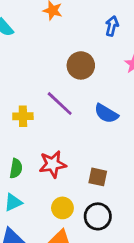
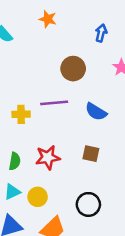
purple line: (60, 104) -> (54, 103), turned -48
brown square: (98, 177) -> (91, 154), moved
yellow circle: (62, 208) -> (38, 197), moved

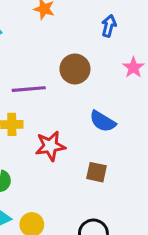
purple line: (54, 103) -> (29, 89), moved
red star: (48, 157) -> (50, 146), moved

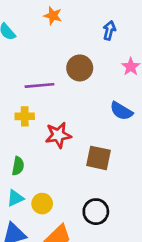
blue semicircle: (103, 121) -> (121, 111), moved
brown square: (96, 172) -> (99, 158), size x1.4

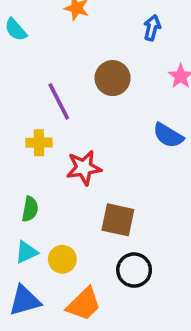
purple line: (39, 85) -> (59, 101), turned 68
brown square: (99, 158) -> (118, 220), moved

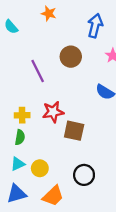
blue arrow: (152, 28) -> (95, 26), size x1.5
yellow cross: (39, 143) -> (22, 115), moved
brown square: (118, 220) -> (74, 131), moved

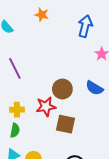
brown circle: (71, 57) -> (62, 89), moved
purple line: (38, 71) -> (15, 68), moved

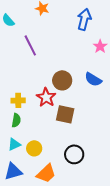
purple line: (15, 68) -> (30, 45), moved
red star: (46, 107) -> (46, 97), turned -30

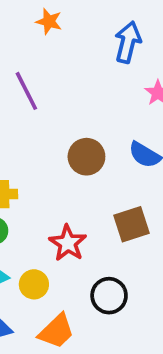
red star: (46, 97) -> (68, 243), moved
brown square: (65, 114) -> (132, 224), moved, turned -30

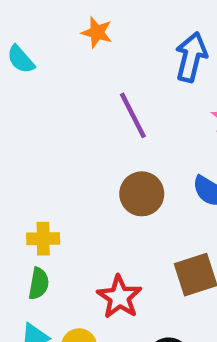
purple line: (26, 91) -> (133, 115), moved

